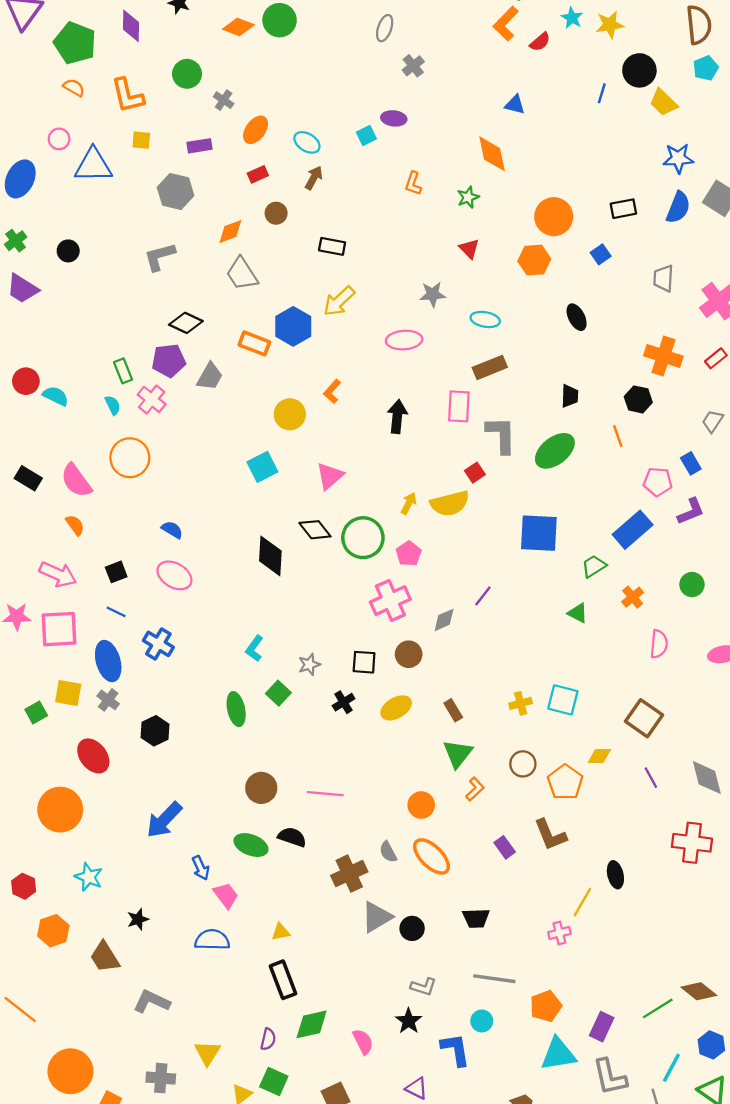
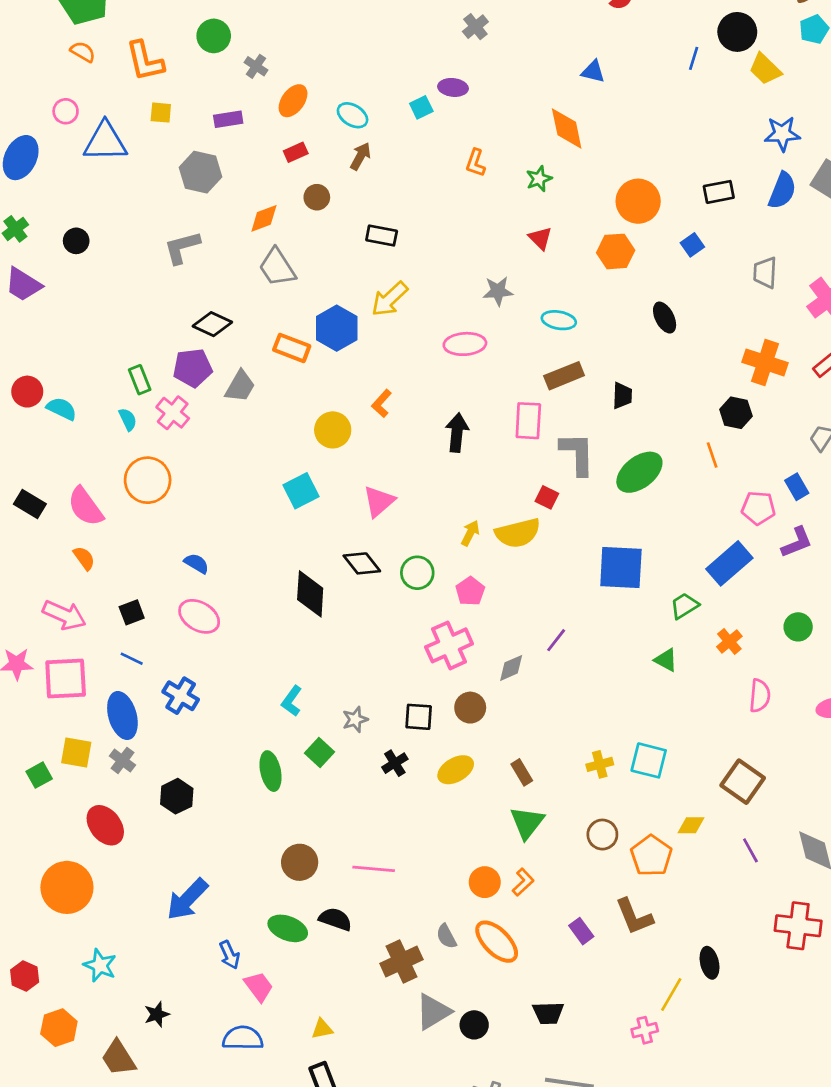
black trapezoid: (570, 396) -> (622, 396), moved
red square: (475, 473) -> (547, 497), turned -30
green circle: (363, 538) -> (417, 573), size x0.7
orange L-shape: (475, 789) -> (523, 882), moved

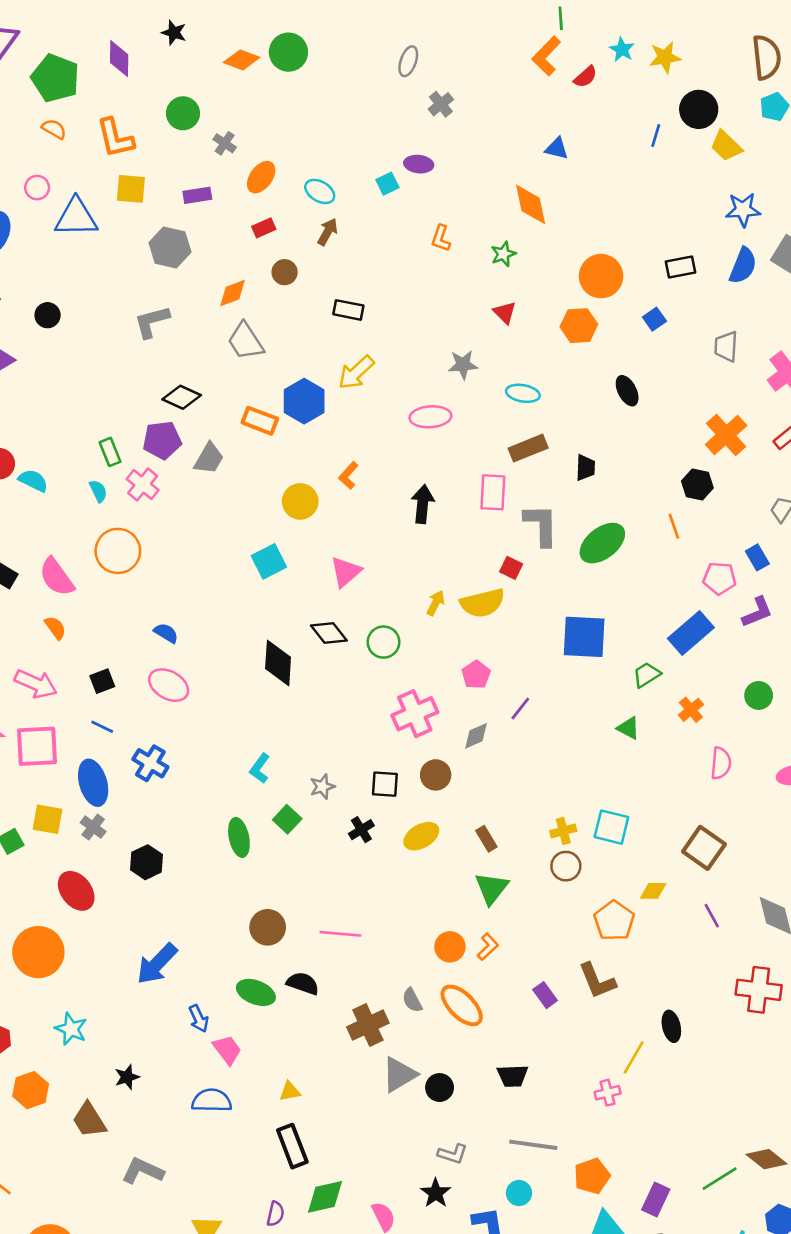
yellow square: (161, 113) -> (131, 189), size x1.4
orange cross: (765, 362) -> (726, 435), turned 30
pink pentagon: (470, 591) -> (476, 675), moved
brown circle: (602, 835) -> (566, 866), moved

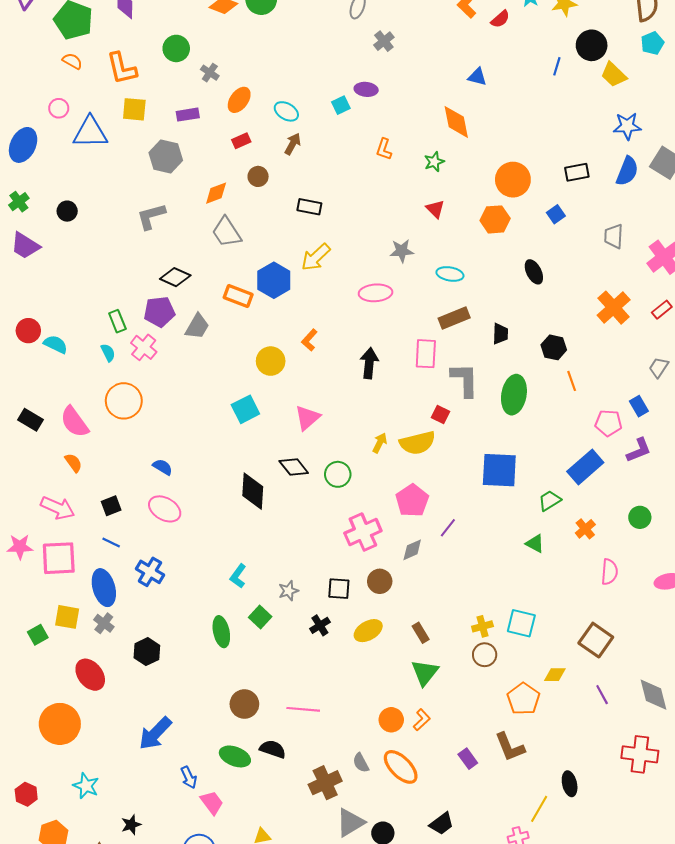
black hexagon: (697, 484) -> (554, 347), moved
green ellipse: (602, 543) -> (514, 395), turned -42
pink pentagon: (476, 675) -> (412, 501), size x1.4
black trapezoid: (512, 1076) -> (442, 824), turned -35

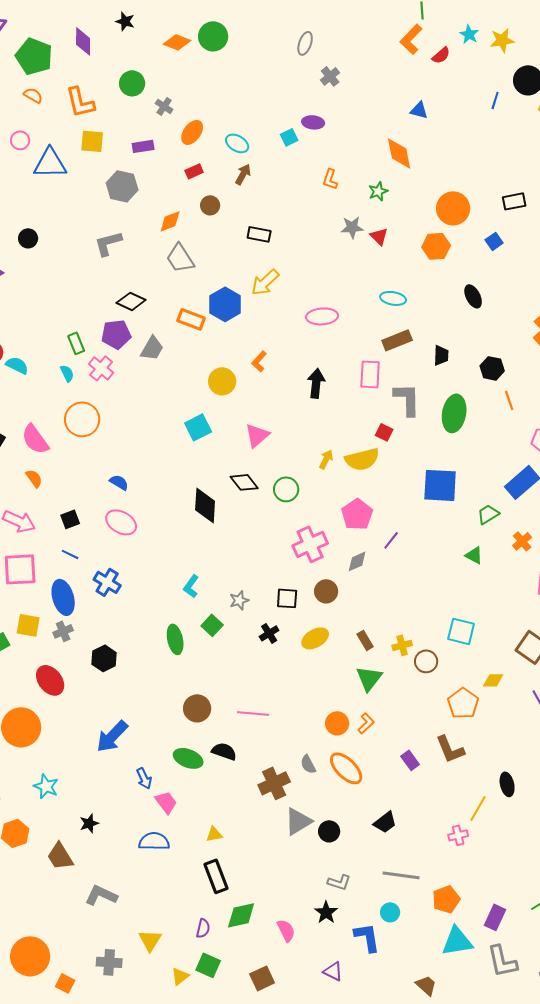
gray star: (402, 251) -> (352, 227), moved
gray cross: (104, 623) -> (63, 631), turned 30
yellow cross: (482, 626) -> (402, 645), moved

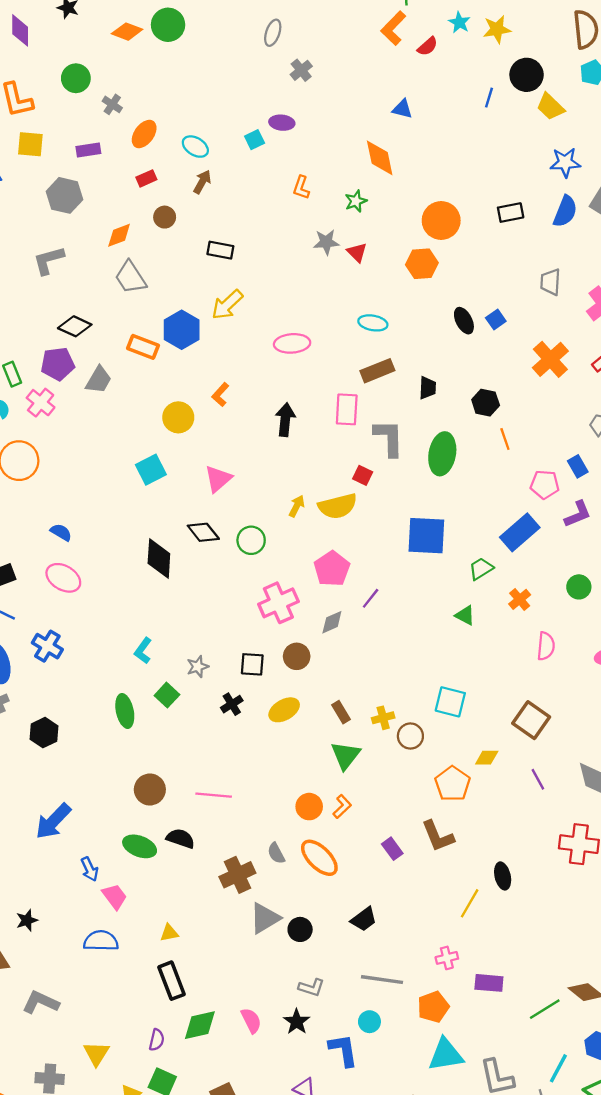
blue square: (494, 241) -> (496, 320), moved
pink cross: (458, 835) -> (447, 958), moved
purple rectangle: (495, 917) -> (489, 983), moved, turned 70
pink semicircle: (286, 930) -> (251, 1021), moved

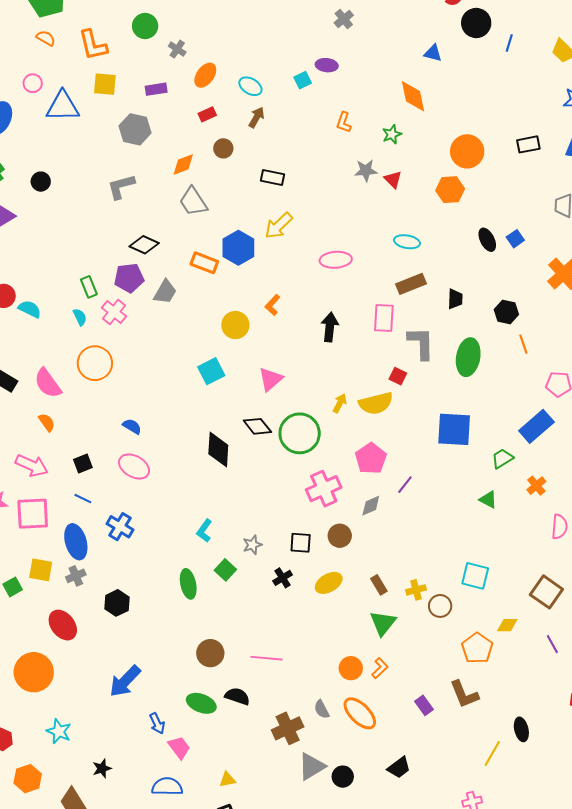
black circle: (527, 75) -> (476, 23), moved
green circle: (251, 540) -> (300, 433), size x1.6

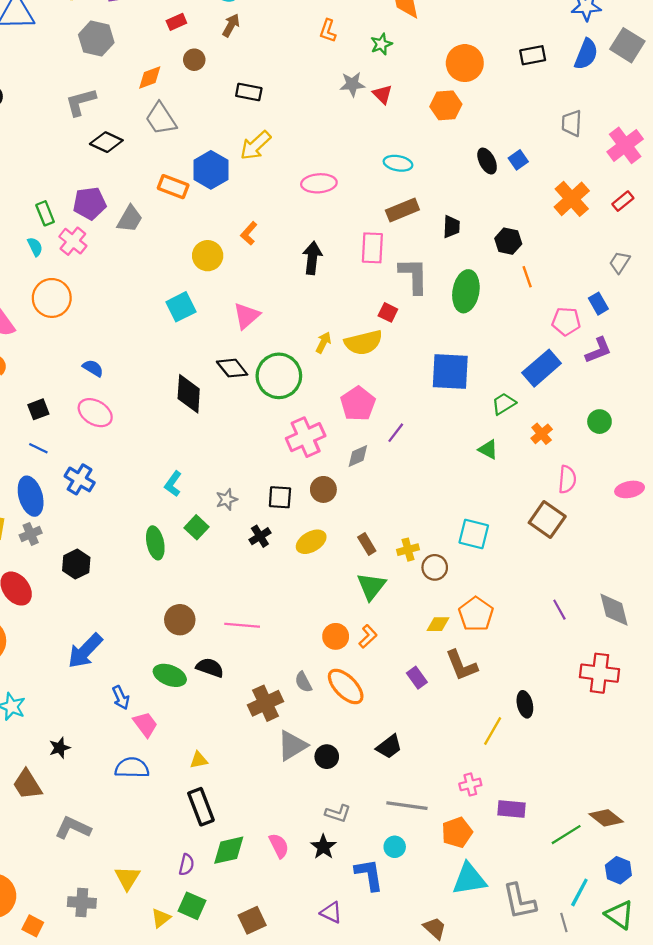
black diamond: (144, 245) -> (106, 142), moved
brown square: (546, 592) -> (547, 520), moved
yellow diamond: (507, 625) -> (438, 624), moved

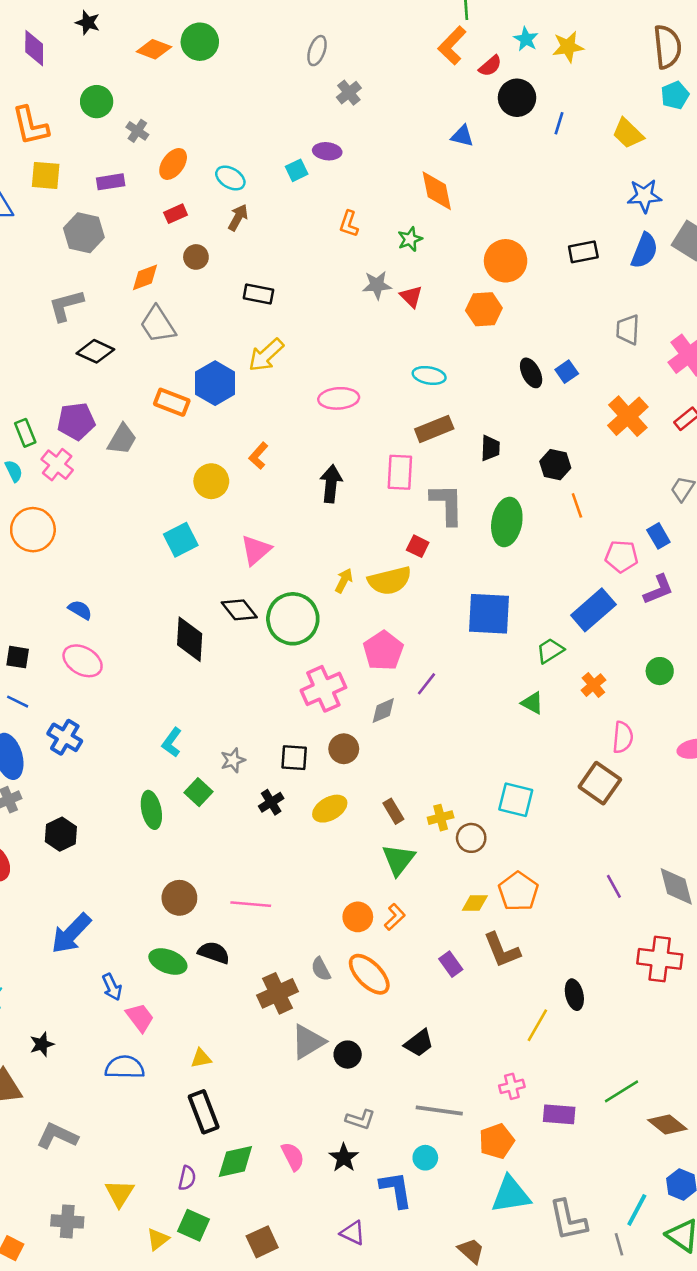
black square: (38, 409) -> (18, 657), turned 30
green line: (566, 835) -> (621, 1091), moved

